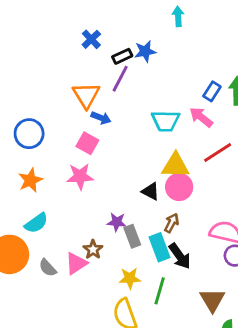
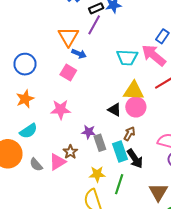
pink arrow: (201, 117) -> (154, 55), size x1.4
pink star: (80, 176) -> (61, 110), moved

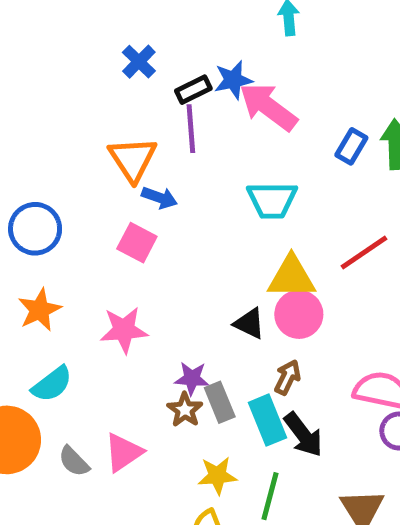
purple line: (94, 25) -> (191, 129), turned -30
pink arrow: (154, 55) -> (268, 107), moved
brown star: (70, 152) -> (185, 410), moved

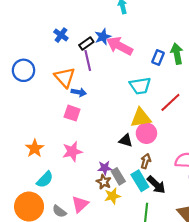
cyan trapezoid: (272, 200) -> (140, 86), moved
blue circle: (35, 229) -> (24, 70), moved
yellow star: (217, 476) -> (112, 196), moved

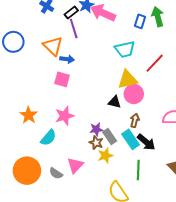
cyan semicircle: (45, 180) -> (48, 138), moved

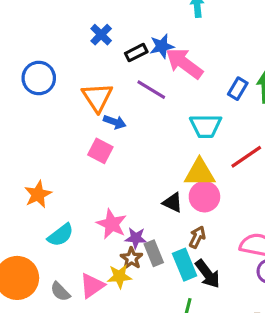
purple line: (74, 29) -> (151, 90), moved, turned -54
pink star: (65, 116) -> (112, 224), moved, turned 30
yellow star: (105, 156) -> (119, 276), moved

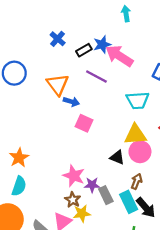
pink square: (100, 151) -> (84, 123), moved
cyan semicircle: (61, 235) -> (19, 186), moved, turned -30
brown star: (131, 258) -> (73, 200), moved

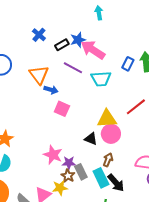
cyan trapezoid: (138, 100) -> (101, 79), moved
brown star: (73, 200) -> (68, 176), moved

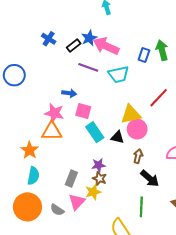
orange triangle: (39, 75) -> (52, 131), moved, turned -45
pink star: (53, 155) -> (54, 113), moved
gray rectangle: (81, 172) -> (71, 179), moved, turned 56
cyan rectangle: (101, 178) -> (95, 132), moved

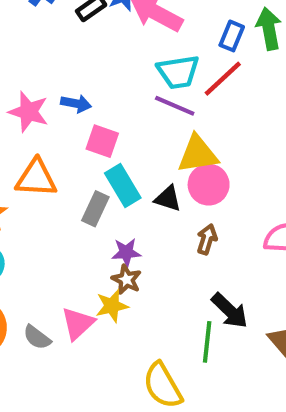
purple line: (88, 67) -> (175, 106), moved
red line: (159, 98) -> (223, 79), moved
pink star: (54, 113) -> (29, 112), moved
black arrow: (150, 178) -> (230, 311), moved
gray rectangle: (71, 179) -> (95, 209), moved

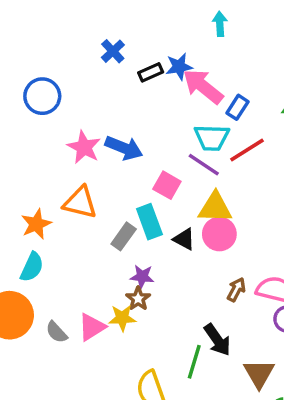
blue rectangle: (232, 36) -> (237, 107), moved
blue arrow: (76, 104) -> (124, 148), size x1.5
pink square: (102, 141) -> (167, 185), moved
brown arrow: (207, 239) -> (236, 290), moved

